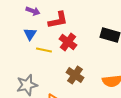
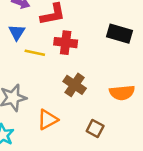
red cross: (68, 42) -> (66, 43), turned -30

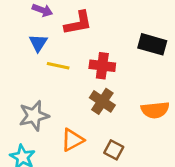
red cross: (66, 43) -> (102, 66), moved
brown square: (95, 129) -> (114, 150), moved

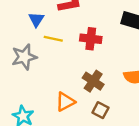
brown cross: (102, 101) -> (93, 81), moved
gray star: (34, 116) -> (24, 57), moved

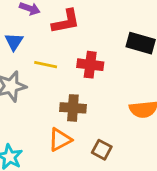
blue triangle: (36, 19) -> (14, 42), moved
brown cross: (93, 81) -> (73, 108), moved, turned -30

